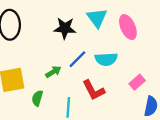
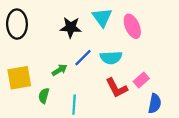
red L-shape: (94, 90) -> (117, 88), moved

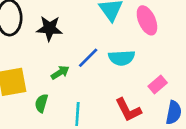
black star: (71, 27) -> (49, 28), moved
red L-shape: (117, 88) -> (128, 110), moved

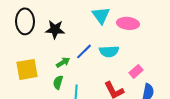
pink ellipse: (147, 20) -> (128, 23), turned -60
green semicircle: (41, 103) -> (58, 82), moved

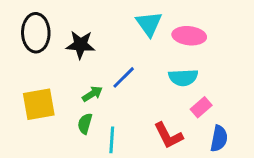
cyan semicircle: (109, 51) -> (183, 77), moved

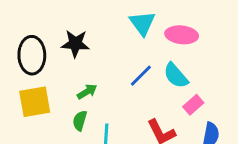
black ellipse: (36, 33) -> (32, 55), moved
blue line: (124, 77) -> (141, 76), moved
cyan semicircle: (183, 77) -> (176, 76), turned 52

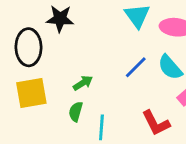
black star: (75, 44) -> (60, 19), moved

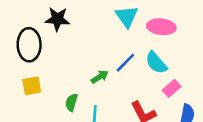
green arrow: (83, 83) -> (100, 77), moved
yellow square: (31, 93) -> (32, 86), size x0.7

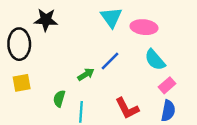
cyan semicircle: (156, 63) -> (155, 60), moved
pink rectangle: (172, 88) -> (167, 85), moved

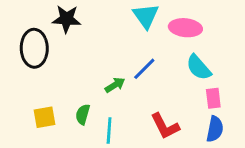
yellow square: (22, 83) -> (44, 117), moved
pink rectangle: (167, 85) -> (213, 98), turned -56

